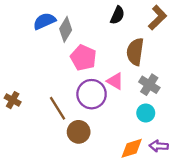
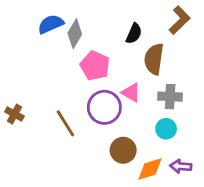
black semicircle: (117, 15) -> (134, 34), moved
gray cross: (149, 85) -> (170, 97), turned -30
brown circle: (79, 132) -> (123, 150), moved

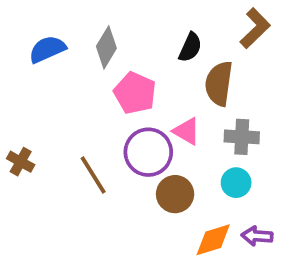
blue semicircle: (51, 24) -> (47, 49), moved
brown circle: (123, 150) -> (175, 194), moved

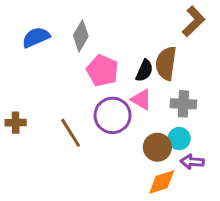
black semicircle: (190, 47) -> (144, 71), moved
brown cross: (21, 162) -> (16, 123), turned -30
brown circle: (175, 194) -> (157, 147), moved
purple arrow: (257, 236) -> (192, 162), moved

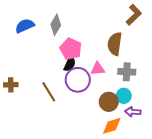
black semicircle: (144, 71) -> (70, 64), moved
pink triangle: (141, 99) -> (98, 69), turned -35

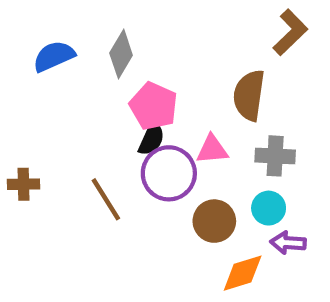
brown circle: (109, 102) -> (214, 221), moved

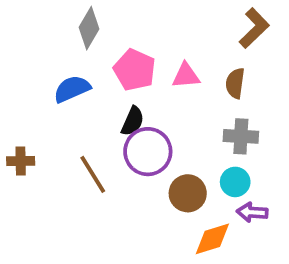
gray diamond: (121, 54) -> (89, 28), moved
blue semicircle: (54, 56) -> (72, 89), moved
brown semicircle: (249, 95) -> (235, 83), moved, size x0.7
pink pentagon: (154, 106) -> (135, 70), moved
pink triangle: (212, 149) -> (186, 76), moved

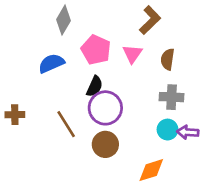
brown L-shape: (254, 28) -> (150, 20), moved
pink triangle: (186, 76) -> (132, 54), turned -50
brown circle: (188, 193) -> (105, 144), moved
purple arrow: (252, 212) -> (188, 132), moved

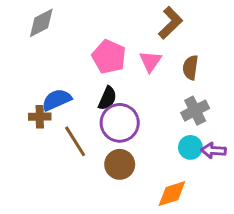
gray diamond: (63, 20) -> (41, 23), moved, turned 32
blue semicircle: (51, 63) -> (57, 100), moved
gray cross: (172, 97) -> (195, 111), turned -30
brown cross: (15, 115) -> (40, 117), moved

